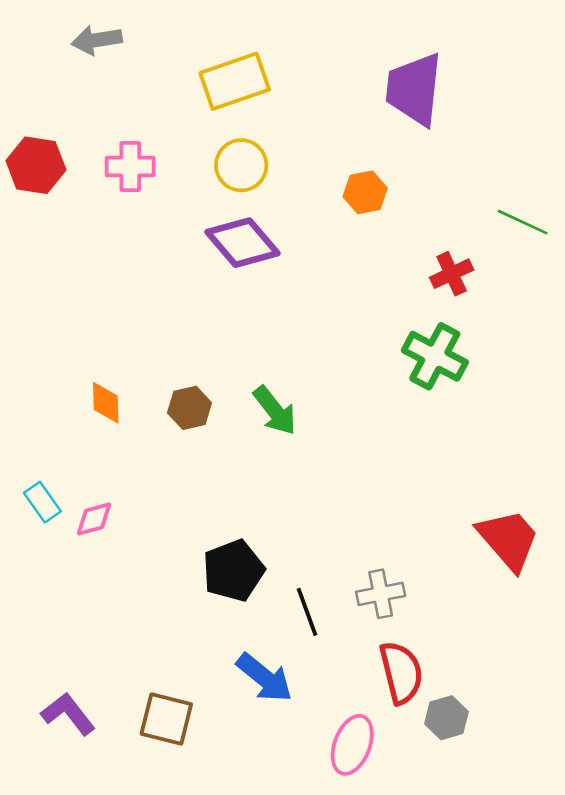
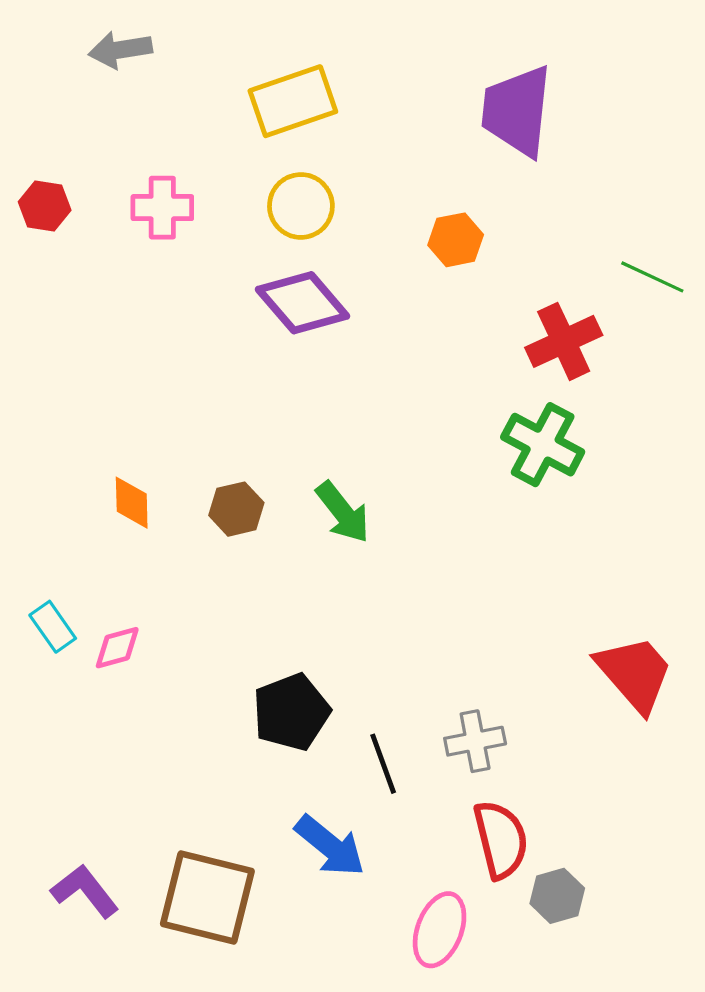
red hexagon: (36, 165) -> (45, 206), size x0.7
red cross: (452, 274) -> (564, 341), size x1.4
brown square: (166, 719) -> (207, 897), size x1.4

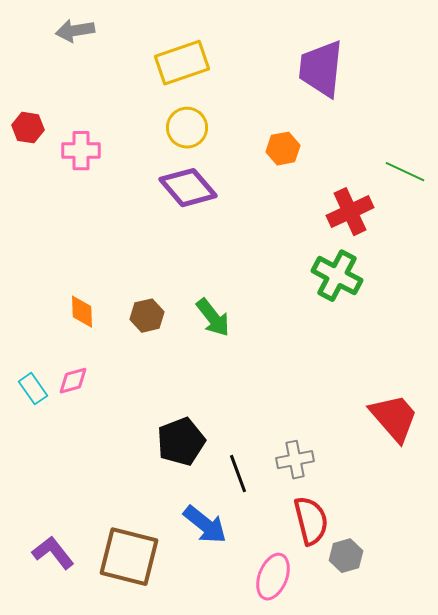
pink cross: (162, 208) -> (81, 151), moved
pink diamond: (117, 648) -> (73, 381), moved

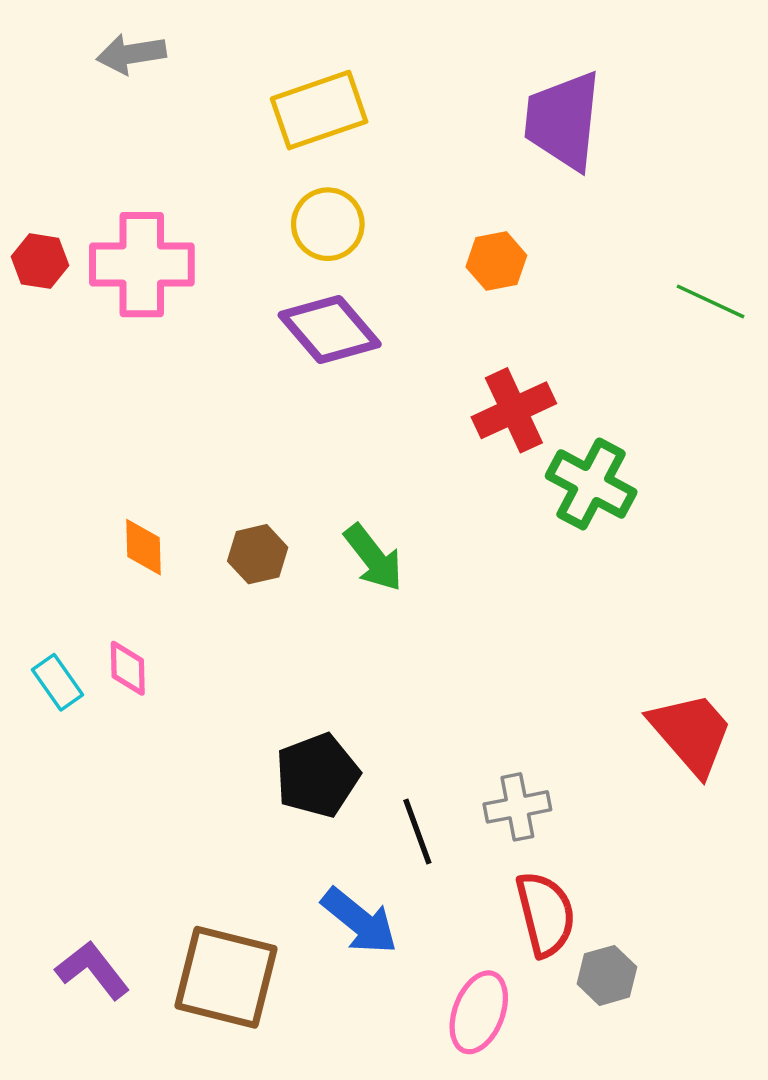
red hexagon: (28, 128) -> (40, 261), moved
pink cross: (81, 151) -> (142, 265), size x1.5
red cross: (350, 212) -> (514, 410), moved
pink diamond: (73, 381) -> (128, 668), turned -76

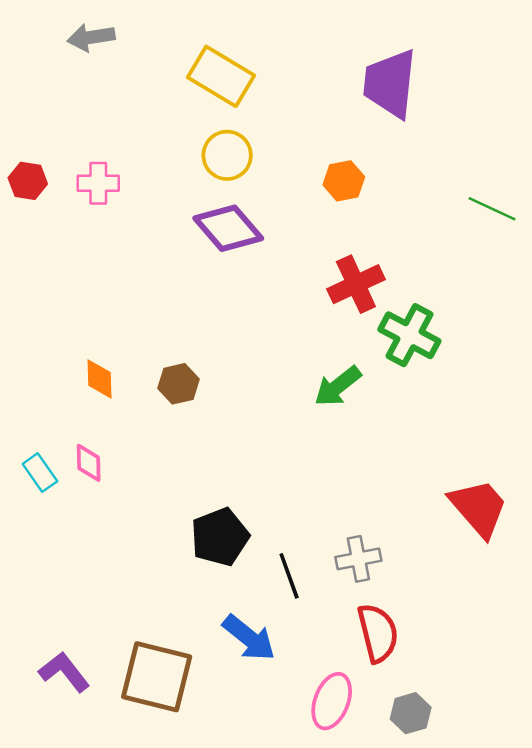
yellow rectangle: (319, 110) -> (221, 76), turned 50
pink cross: (142, 265) -> (98, 183), size x0.6
green arrow: (373, 558) -> (338, 386), moved, turned 90
gray hexagon: (607, 975) -> (411, 713), moved

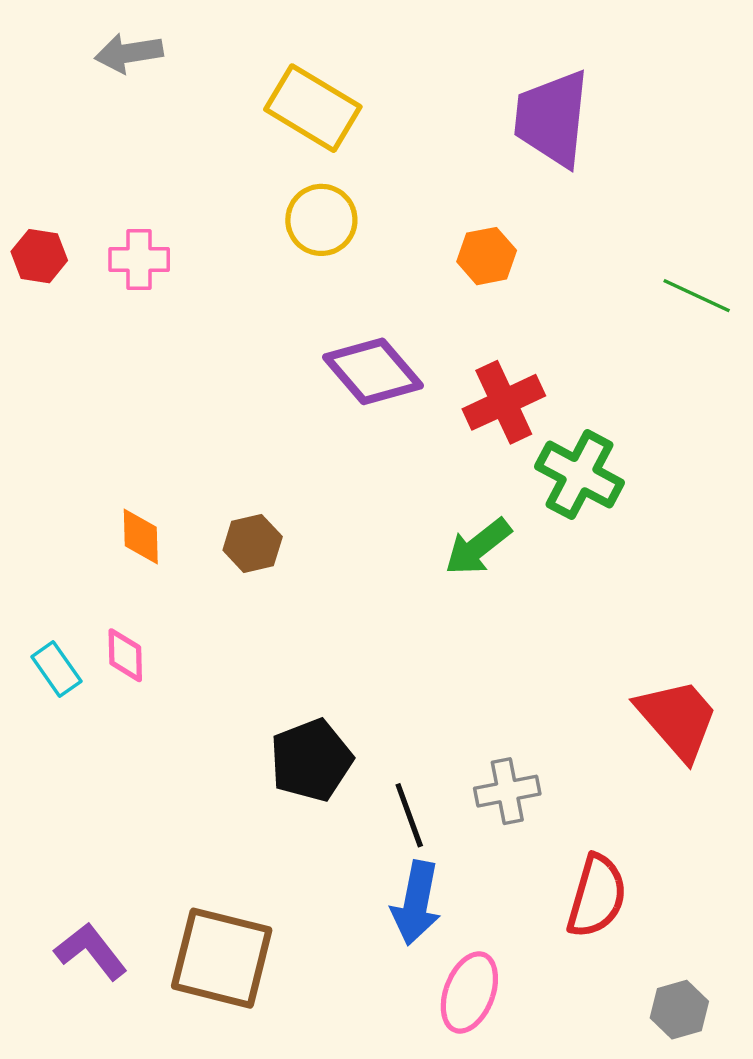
purple diamond: (228, 228) -> (373, 371), moved
red semicircle: (378, 633) -> (597, 896), moved, turned 30
blue arrow: (249, 638) -> (416, 903), moved, turned 62
gray hexagon: (411, 713) -> (679, 1010), moved

